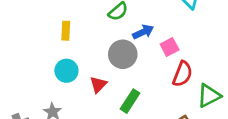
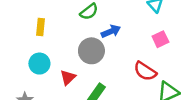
pink square: (170, 47) -> (160, 39), moved
red semicircle: (182, 74) -> (145, 71), turned 100

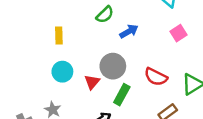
gray circle: (91, 51) -> (113, 66), moved
red semicircle: (145, 71) -> (156, 77), moved

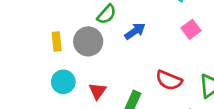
gray circle: (113, 66) -> (88, 41), moved

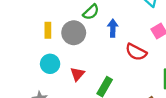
blue arrow: (135, 31) -> (113, 28), turned -60
red semicircle: (169, 80) -> (136, 52), moved

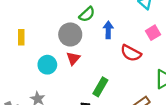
yellow rectangle: (48, 30) -> (21, 37), moved
red triangle: (77, 74) -> (73, 58), moved

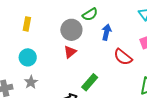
cyan circle: (47, 65) -> (28, 57), moved

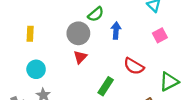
red semicircle: (123, 57) -> (134, 66), moved

